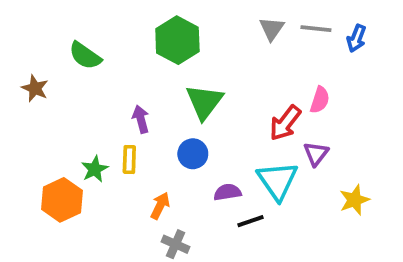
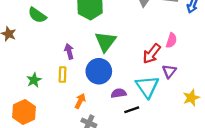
blue circle: (193, 154) -> (99, 71), size x1.5
green star: (95, 169) -> (34, 80), moved
orange hexagon: (62, 200) -> (24, 112), moved

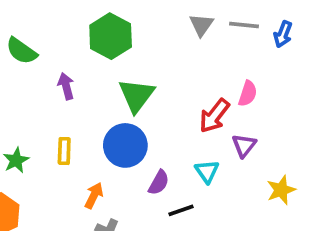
purple arrow: (69, 51) -> (66, 86), moved
cyan triangle: (147, 87) -> (207, 171), size x0.6
purple semicircle: (119, 93) -> (159, 183), turned 128

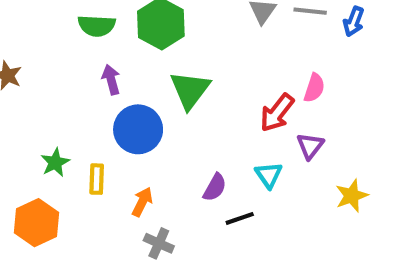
green semicircle: (22, 51) -> (97, 26), moved, turned -32
blue circle: (125, 145) -> (138, 129), moved
yellow rectangle: (64, 151) -> (97, 179), moved

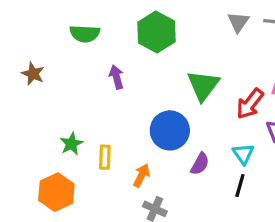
green semicircle: (97, 26) -> (85, 34), moved
green triangle: (190, 90) -> (203, 85), moved
blue circle: (138, 129) -> (170, 130), moved
black line: (240, 218) -> (240, 185), moved, turned -55

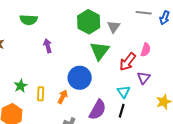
gray triangle: (238, 22) -> (114, 27), moved
green hexagon: (156, 32) -> (89, 22), moved
purple semicircle: (200, 164) -> (98, 110), moved, size x1.5
orange arrow: (141, 175) -> (63, 97), moved

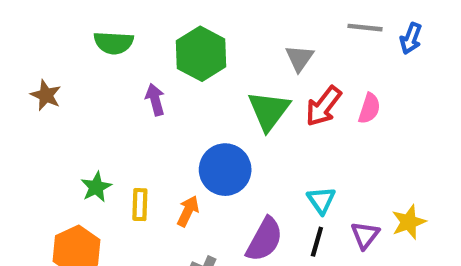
green hexagon: (89, 22) -> (201, 54), moved
red arrow: (128, 62) -> (323, 106), moved
purple triangle: (144, 78) -> (365, 235), moved

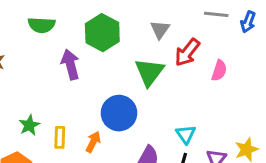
gray triangle: (299, 58) -> (160, 30), moved
purple arrow: (155, 100) -> (70, 64), size x1.4
red arrow: (323, 106) -> (187, 52), moved

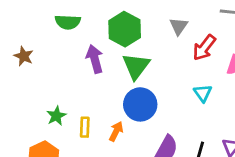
green triangle: (149, 72) -> (136, 66), moved
cyan triangle: (186, 134) -> (203, 93), moved

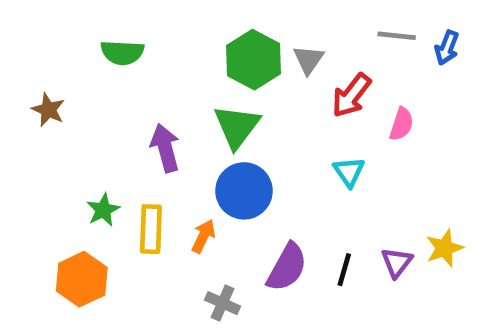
green hexagon: (125, 29) -> (254, 60), moved
purple arrow: (95, 59) -> (165, 148), moved
yellow rectangle: (85, 127) -> (151, 229), size x1.4

